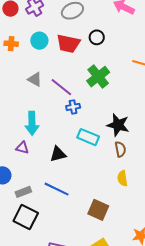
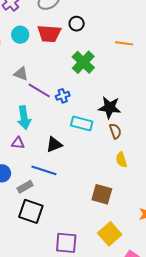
purple line: (61, 87) -> (39, 90), moved
blue line: (57, 189) -> (44, 170), moved

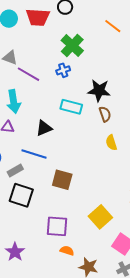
orange line: (124, 43) -> (113, 26), turned 30
blue cross: (63, 96) -> (63, 70), moved
brown square: (102, 194) -> (62, 180), moved

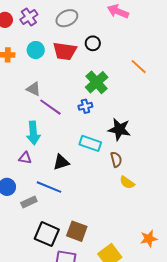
brown semicircle: (105, 114) -> (116, 159), moved
yellow semicircle: (111, 143) -> (127, 182), turned -42
brown square: (62, 180) -> (77, 231), moved
black square: (21, 195) -> (47, 234), moved

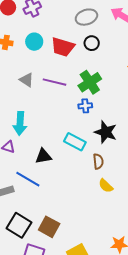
gray ellipse: (67, 18) -> (86, 17), moved
blue cross: (85, 106) -> (85, 106), moved
purple line: (50, 107) -> (54, 82), moved, turned -30

